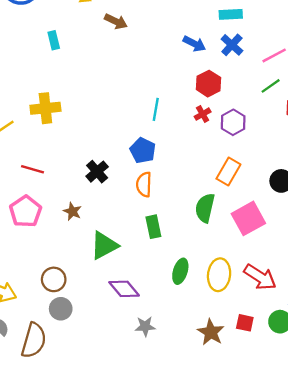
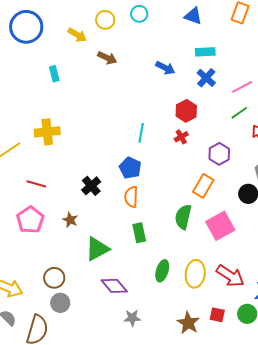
blue arrow: (194, 44) -> (165, 68), moved
purple hexagon: (233, 122) -> (219, 154), moved

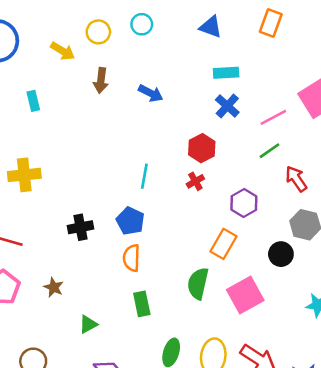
brown arrow: (107, 58) -> (101, 80), turned 72
blue arrow: (165, 68) -> (151, 93), moved
black cross: (91, 186) -> (80, 227), moved, turned 30
green triangle: (97, 249) -> (88, 324), size x0.6

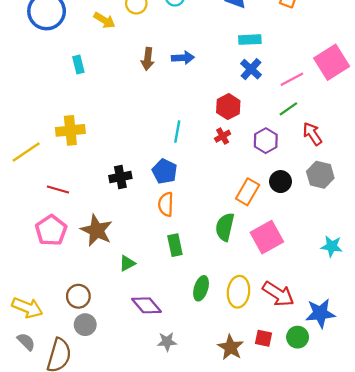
brown arrow: (101, 80) -> (148, 59), moved
blue arrow: (151, 93) -> (183, 58), turned -30
purple hexagon: (244, 203) -> (266, 141), moved
black circle: (281, 254) -> (281, 182), moved
brown star: (54, 287) -> (97, 230), size x1.8

